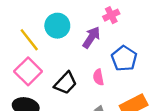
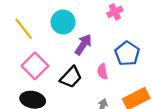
purple arrow: (91, 37) -> (83, 45), moved
yellow line: (29, 40) -> (24, 29), moved

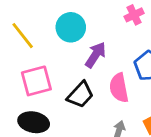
pink square: (35, 66) -> (36, 81), turned 30
pink semicircle: (102, 72) -> (119, 88), size x1.5

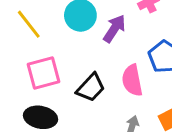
purple arrow: (96, 55) -> (114, 29), moved

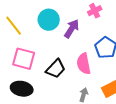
pink square: (43, 73) -> (24, 59), turned 30

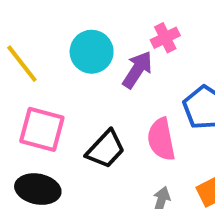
pink cross: (95, 11) -> (165, 38), moved

